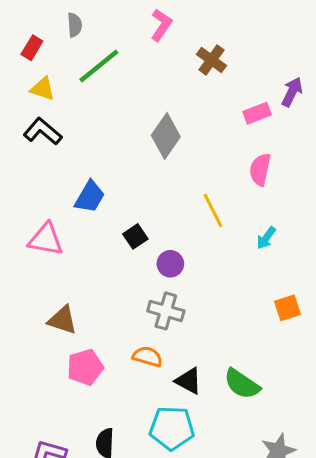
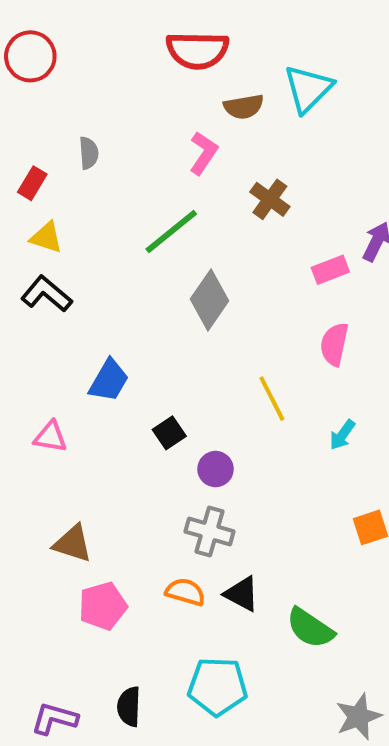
green line: (99, 66) -> (171, 231), moved
pink triangle: (46, 239) -> (50, 437), size x0.7
black triangle: (189, 381) -> (242, 594), moved

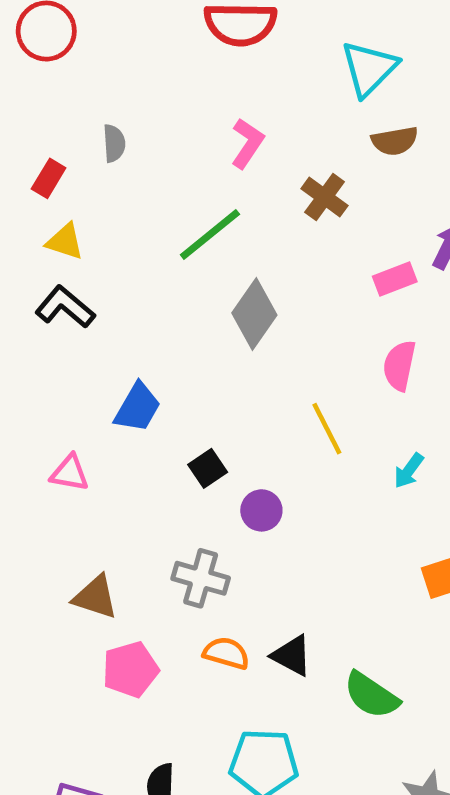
brown semicircle: (244, 107) -> (395, 141), moved
gray cross: (209, 531) -> (201, 578), moved

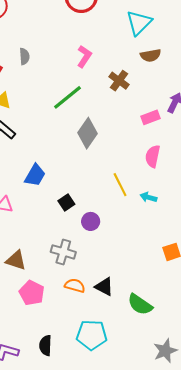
cyan arrow: (409, 471) -> (148, 197), moved, turned 70
pink pentagon: (130, 670) -> (32, 293), turned -30

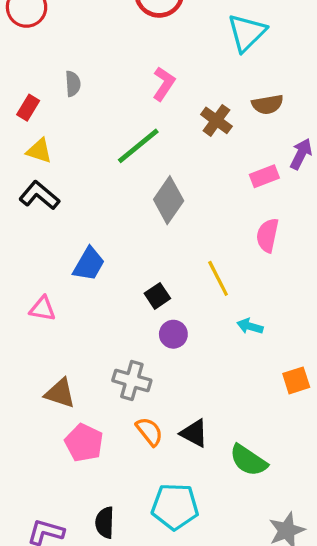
brown semicircle: (151, 55) -> (268, 104), moved
cyan arrow: (148, 197) -> (250, 326), moved
black square: (66, 203) -> (157, 296), moved
orange semicircle: (75, 286) -> (149, 432), turned 36

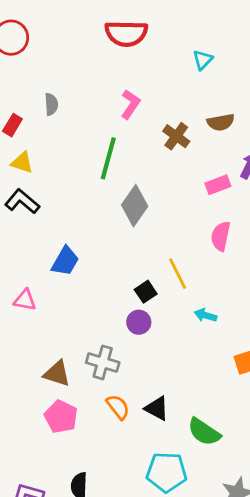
cyan triangle: (247, 33) -> (203, 60), size x0.6
green line: (138, 146) -> (108, 158), turned -36
black square: (157, 296) -> (146, 292), moved
brown triangle: (60, 393) -> (57, 374), moved
cyan pentagon: (175, 507) -> (167, 472), moved

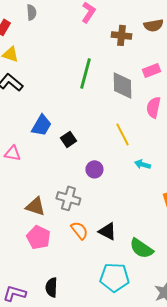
brown cross: (176, 136) -> (121, 35), turned -30
green line: (108, 158) -> (85, 73), moved
gray diamond: (135, 206) -> (122, 85), moved, turned -36
black square: (146, 292) -> (68, 139), moved

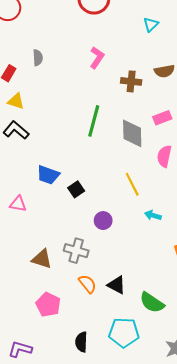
blue trapezoid: (41, 125) -> (48, 175), turned 80
pink pentagon: (38, 237) -> (48, 305), moved
black semicircle: (51, 287) -> (81, 342), moved

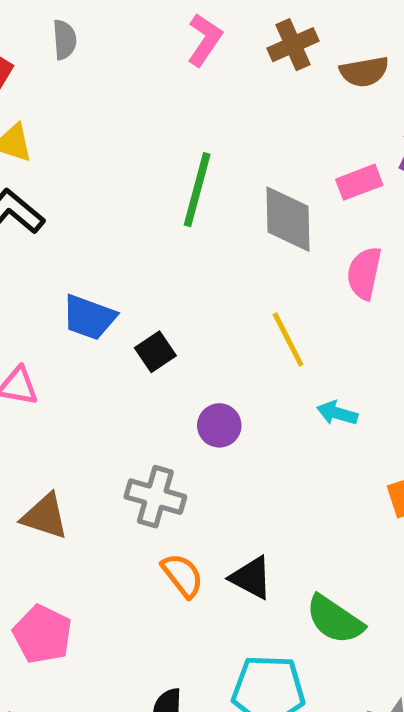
brown cross: (131, 81) -> (293, 45), moved, turned -30
brown triangle: (42, 259) -> (45, 516), moved
pink pentagon: (48, 305) -> (42, 634), moved

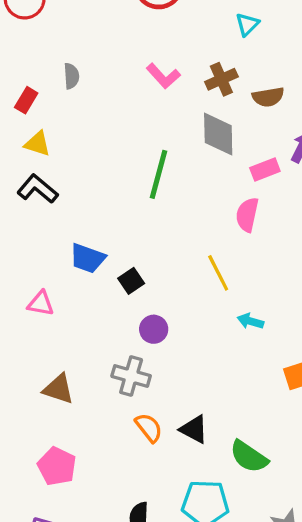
pink L-shape: (205, 40) -> (163, 76), turned 104
gray diamond: (288, 219) -> (218, 134), moved
pink semicircle: (364, 273) -> (247, 215), moved
purple circle: (219, 425) -> (154, 329), moved

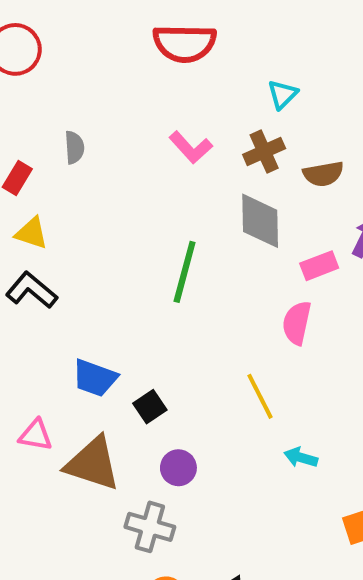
cyan triangle: (247, 24) -> (282, 94), moved
brown triangle: (58, 389) -> (93, 464), moved, size x1.4

